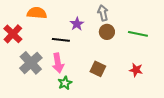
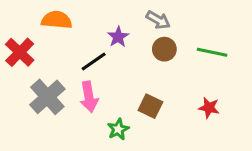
gray arrow: (103, 13) -> (158, 20), turned 133
black line: (61, 40) -> (94, 61), turned -42
green star: (65, 83) -> (118, 129), moved

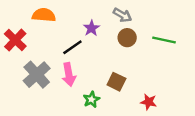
red star: (209, 108) -> (149, 102), moved

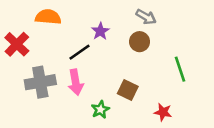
gray arrow: (122, 15) -> (146, 17), moved
green line: (164, 40) -> (180, 69), moved, turned 60
gray cross: (37, 75) -> (40, 82), turned 32

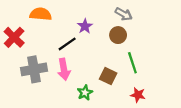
green line: (180, 69) -> (132, 63), moved

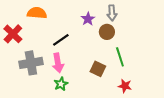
gray arrow: (124, 14) -> (112, 13), turned 56
purple star: (85, 26) -> (88, 19), moved
green star: (85, 93) -> (61, 84), moved

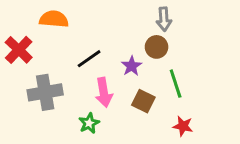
purple star: (88, 19) -> (132, 66), moved
pink arrow: (58, 63) -> (104, 92), moved

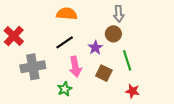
orange semicircle: (54, 19) -> (67, 14), moved

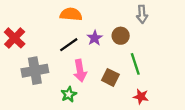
gray arrow: (119, 14) -> (142, 14), moved
purple star: (95, 48) -> (95, 38), moved

